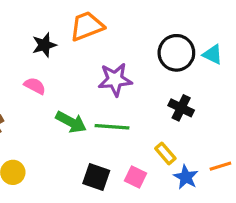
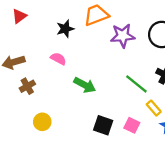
purple star: (115, 80) -> (123, 36), moved
green line: (112, 127) -> (136, 84), moved, turned 35

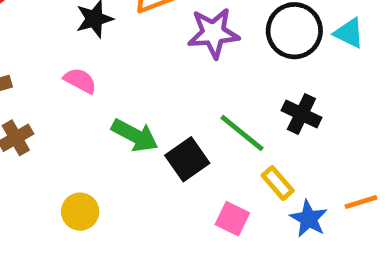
yellow circle: (42, 122) -> (80, 212), moved
black square: (103, 125) -> (187, 159), moved, turned 36

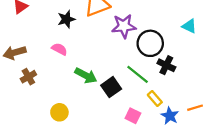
black circle: (294, 31) -> (150, 43), moved

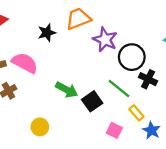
purple star: (124, 26) -> (105, 40), turned 30
pink semicircle: (59, 49) -> (25, 63), moved, size x1.6

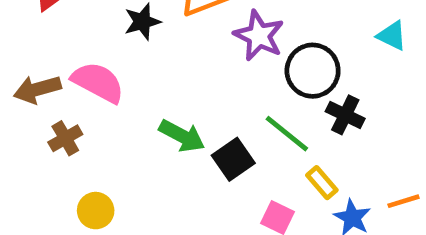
yellow circle: (40, 127) -> (96, 211), moved

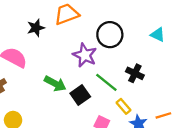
purple star: (259, 36) -> (85, 55), moved
black circle: (313, 71) -> (110, 35), moved

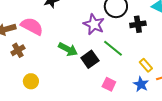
black cross: (135, 73) -> (138, 24), moved, turned -35
yellow rectangle: (123, 106) -> (146, 65), moved

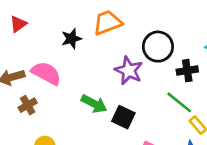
green line: (113, 48) -> (179, 102), moved
black square: (90, 59) -> (123, 117), turned -30

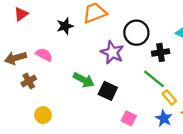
pink semicircle: (46, 73) -> (44, 55), size x0.7

